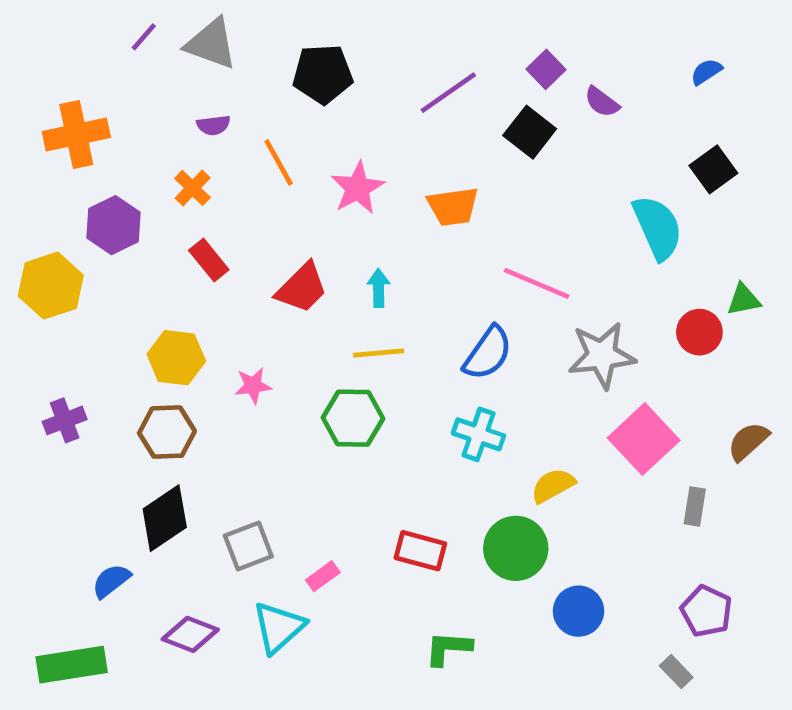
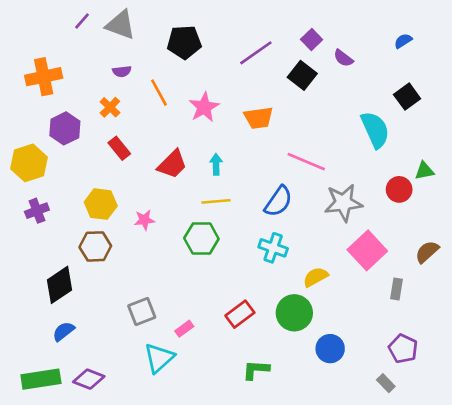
purple cross: (65, 420) -> (37, 211), moved
black diamond: (165, 518) -> (60, 285), moved
red rectangle: (420, 551) -> (240, 314), turned -52
purple diamond: (190, 634) -> (89, 379), moved

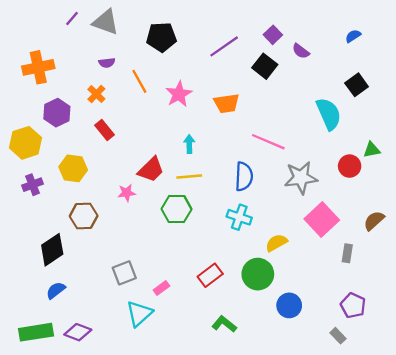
red trapezoid: (172, 164) -> (151, 170), moved
blue semicircle: (278, 201) -> (244, 177), turned -32
yellow hexagon: (101, 204) -> (73, 168), moved
green L-shape: (256, 370) -> (224, 324), turned 35

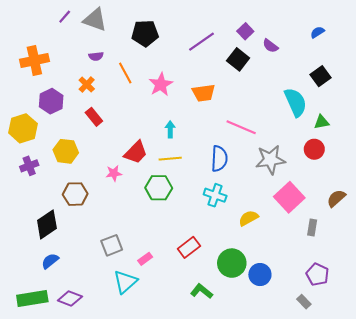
green triangle: (372, 150) -> (322, 122), moved
green circle: (258, 274) -> (232, 263), moved

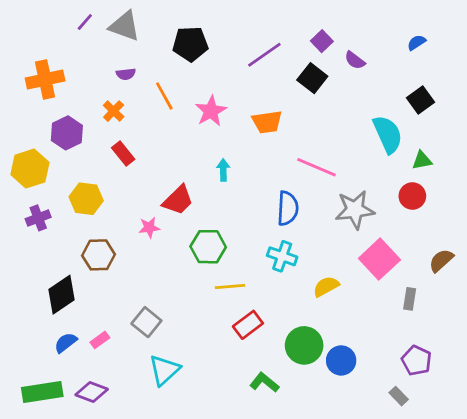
yellow line: (170, 159) -> (230, 286), moved
gray square: (112, 245) -> (146, 322), turned -30
pink rectangle: (145, 259) -> (100, 340), moved

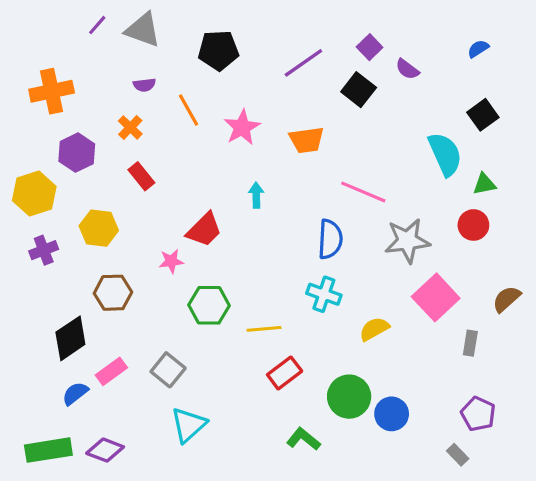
green hexagon: (208, 247) -> (209, 305), moved
pink rectangle: (100, 340) -> (111, 371), moved, size x1.4

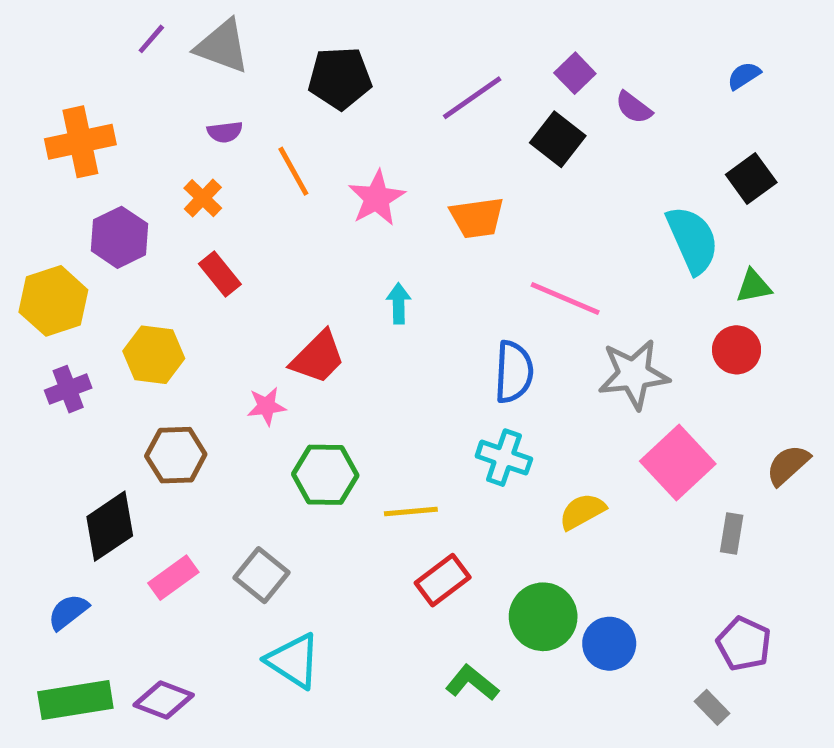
blue semicircle: (75, 393) -> (68, 612), moved
cyan triangle: (189, 425) -> (293, 661), turned -45

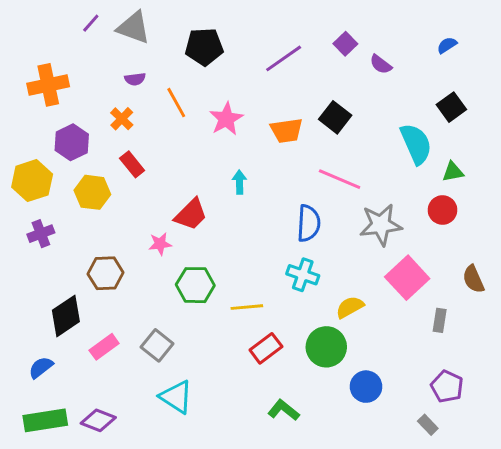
black square: (558, 139) -> (335, 117), moved
yellow hexagon: (154, 355) -> (92, 192), moved
brown semicircle: (788, 465) -> (473, 279), turned -72
green circle: (543, 617) -> (326, 347), moved

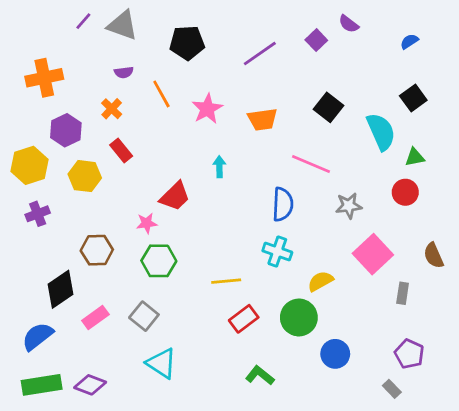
purple semicircle: (381, 64) -> (349, 24), moved
black square: (335, 117) -> (328, 107), moved
gray star: (381, 225) -> (349, 206), size x0.7
green hexagon: (195, 285) -> (159, 261), moved
blue semicircle: (41, 367) -> (38, 336), size x1.4

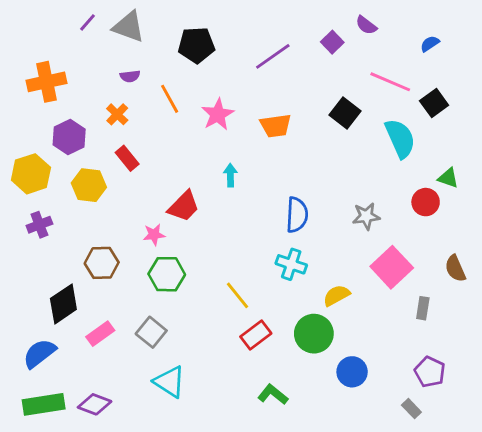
green triangle: (415, 157) -> (448, 178), moved, turned 30
pink line: (311, 164) -> (390, 82), moved
yellow line: (226, 281) -> (237, 295), turned 56

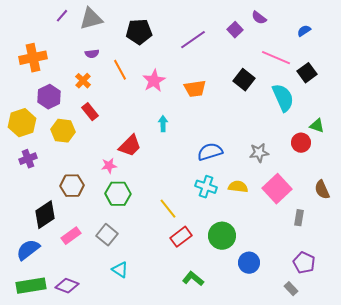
gray triangle: (129, 27) -> (91, 19), turned -35
blue semicircle: (297, 215) -> (210, 152), turned -110
yellow semicircle: (336, 295) -> (238, 187), moved, turned 36
cyan triangle: (170, 382) -> (120, 270), size x0.7

